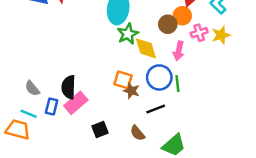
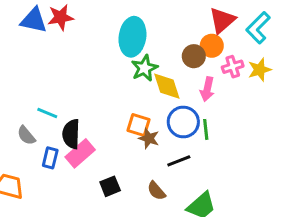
cyan line: (29, 114) -> (47, 113), moved

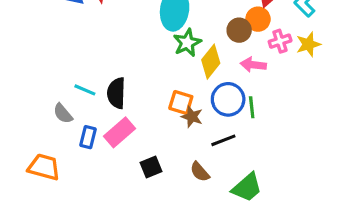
yellow diamond: (167, 86) -> (211, 62), turned 56
pink arrow: (207, 89) -> (253, 65), turned 85
black semicircle: (71, 134) -> (116, 93), moved

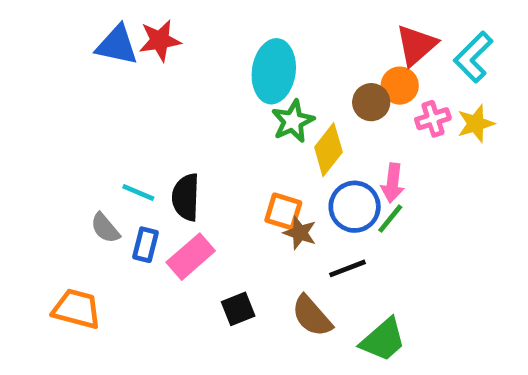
pink arrow: (253, 65) -> (393, 183), moved, turned -90
green line: (252, 107) -> (390, 219), turned 45
blue rectangle: (88, 137) -> (145, 245), moved
brown semicircle: (200, 172) -> (312, 316), size x1.4

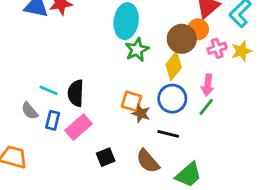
brown circle: (371, 102) -> (182, 39), size x1.4
yellow diamond: (328, 150) -> (174, 66), moved
pink arrow: (393, 183) -> (208, 85), moved
green line: (390, 219) -> (206, 107), moved
black line: (347, 268) -> (168, 134), turned 35

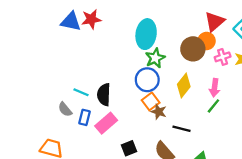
yellow diamond: (174, 66) -> (184, 85), moved
blue circle: (172, 99) -> (147, 80), moved
orange square: (131, 101) -> (151, 101), turned 36

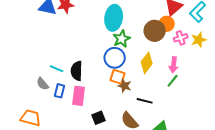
orange square: (151, 101) -> (118, 77), turned -35
pink rectangle: (106, 123) -> (79, 96), turned -42

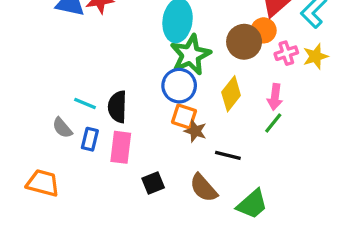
green star: (122, 39) -> (190, 55), size x1.4

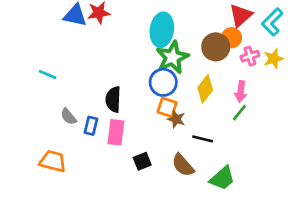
cyan line: (85, 103) -> (48, 74), moved

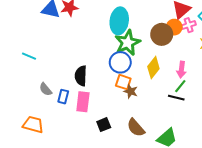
pink cross: (250, 56) -> (189, 25), moved
black line: (203, 139) -> (176, 98), moved

